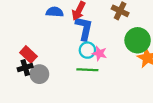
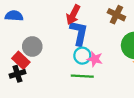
blue semicircle: (55, 12) -> (14, 16), moved
gray circle: (39, 74) -> (32, 47), moved

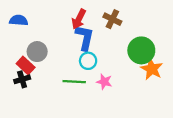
brown cross: (116, 15) -> (112, 19), moved
pink star: (95, 59) -> (104, 82), moved
green line: (82, 76) -> (74, 82), moved

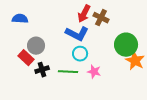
red arrow: (79, 19) -> (84, 14), moved
blue L-shape: (85, 38) -> (77, 34), turned 105
black cross: (22, 79) -> (42, 70), moved

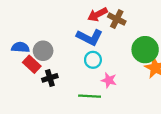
red arrow: (84, 14) -> (97, 14), turned 36
blue semicircle: (20, 19) -> (20, 47), moved
green line: (68, 72) -> (90, 96), moved

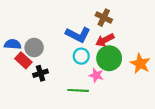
red arrow: (97, 14) -> (105, 40), moved
green circle: (145, 50) -> (109, 58), moved

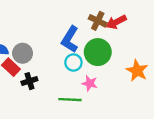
blue L-shape: (78, 35) -> (70, 39), turned 95
red arrow: (105, 40) -> (116, 22), moved
green circle: (109, 58) -> (98, 52), moved

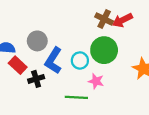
blue L-shape: (70, 39) -> (53, 60), moved
gray circle: (23, 53) -> (37, 41), moved

